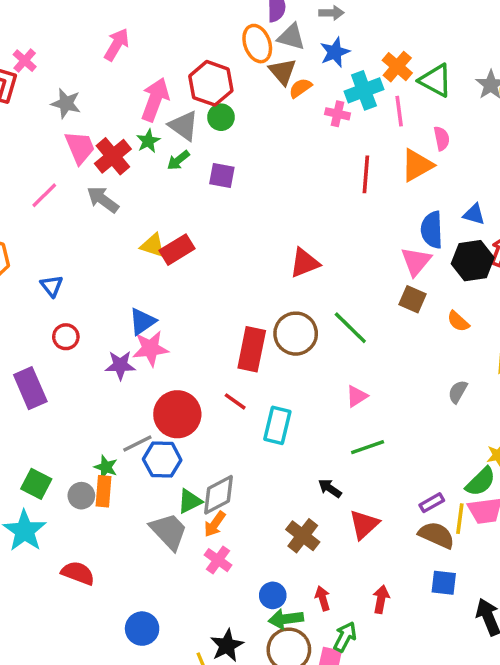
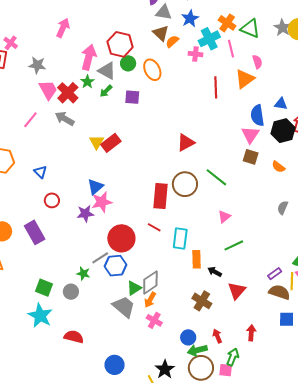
orange ellipse: (257, 44) -> (152, 70), moved
yellow triangle: (153, 245) -> (97, 142), turned 49
orange rectangle: (103, 491) -> (196, 259), moved

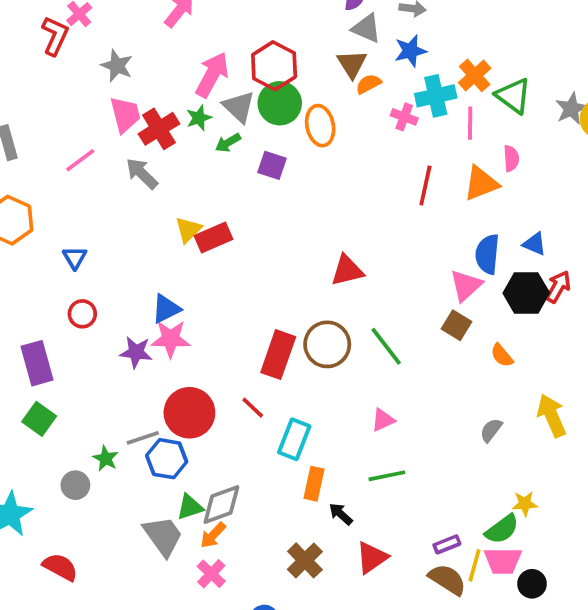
green circle: (128, 63) -> (280, 103), size x1.5
green square: (44, 288) -> (39, 419), moved

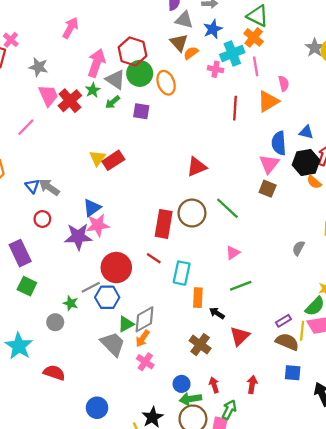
green triangle: (513, 96) -> (258, 16), moved
gray arrow: (142, 173) -> (49, 187), moved
purple star: (136, 352) -> (78, 237), size x1.4
orange semicircle: (502, 355) -> (314, 182), moved

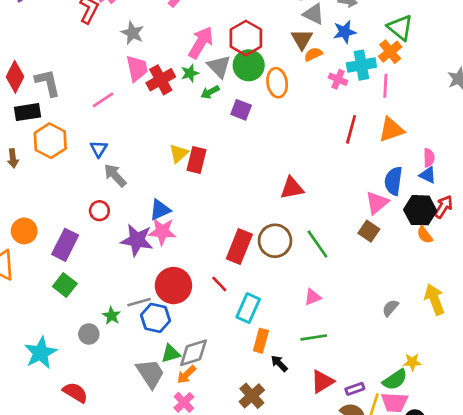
pink semicircle: (284, 83) -> (429, 158), moved
red rectangle: (113, 160) -> (196, 160), turned -55
blue triangle: (32, 186) -> (99, 149), moved
purple rectangle: (20, 253) -> (65, 245), turned 40
red triangle: (240, 336) -> (322, 382), moved

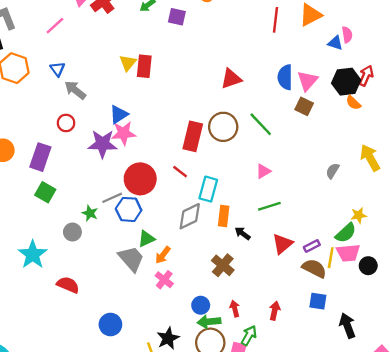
blue triangle: (428, 175) -> (335, 43), moved
blue semicircle: (393, 181) -> (285, 77), moved
gray diamond: (194, 353) -> (190, 216), moved

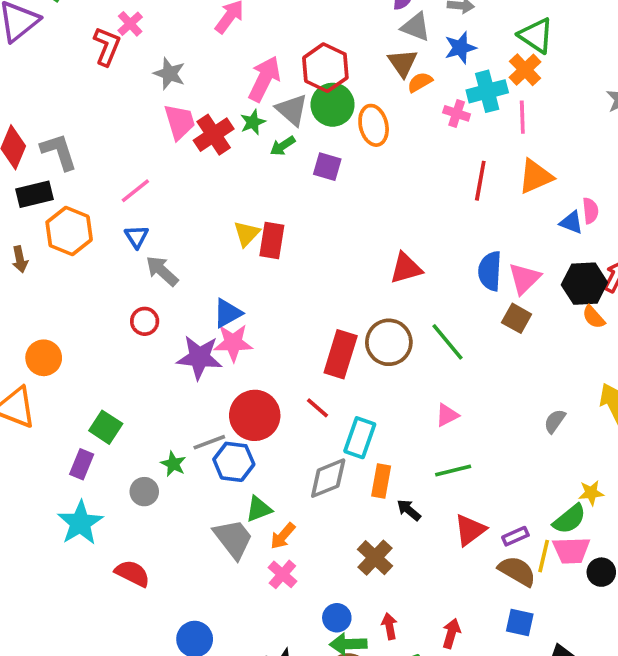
pink line: (55, 26) -> (135, 191), moved
purple rectangle: (40, 157) -> (82, 464), moved, size x0.7

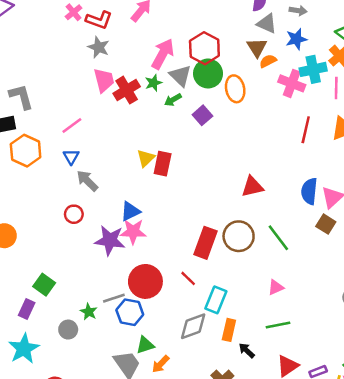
red L-shape: (107, 46) -> (99, 20), moved, turned 85
pink cross: (457, 113) -> (292, 83), size x1.5
purple square: (327, 167) -> (202, 115), turned 30

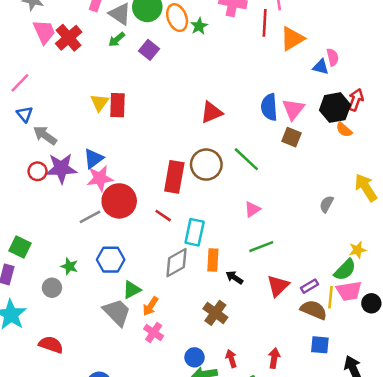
green star: (153, 83) -> (199, 26), moved
red line: (306, 130) -> (265, 23), moved
purple star: (110, 240) -> (61, 168), moved
red circle: (145, 281) -> (119, 201), moved
gray line: (114, 298) -> (90, 217), moved

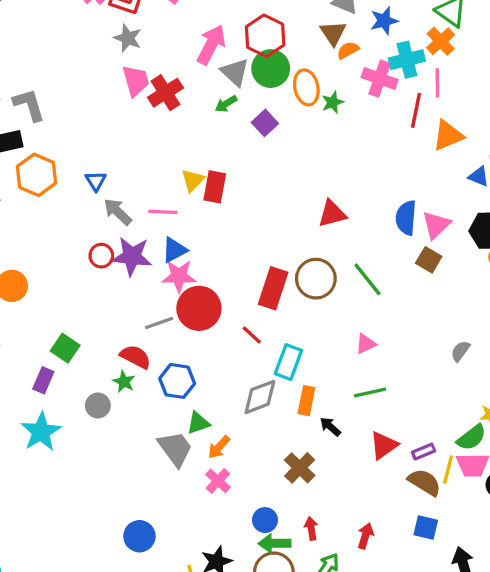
pink line: (20, 83) -> (163, 212), moved, turned 40
red semicircle: (51, 345) -> (136, 357), moved

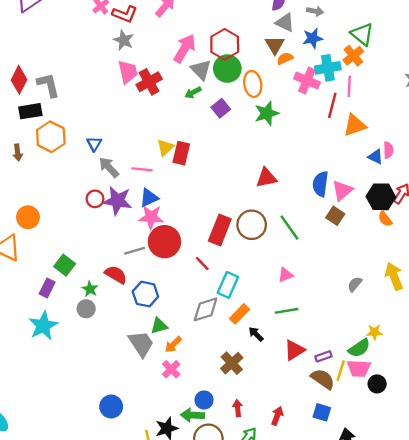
green star: (333, 102) -> (267, 113), moved, size x1.5
green star: (124, 382) -> (90, 289), moved
orange rectangle: (306, 401) -> (240, 314), turned 30
green arrow: (274, 543) -> (192, 415), moved

